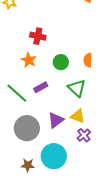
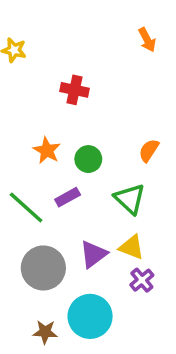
red cross: (38, 36) -> (74, 90), moved
orange semicircle: (88, 60) -> (149, 150), turned 32
green circle: (61, 62) -> (88, 159), moved

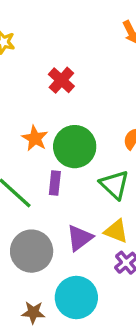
red cross: (74, 90) -> (61, 80), turned 30
green circle: (88, 159) -> (75, 147), size x1.6
purple rectangle: (68, 197) -> (55, 183), turned -55

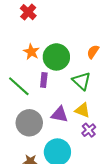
red cross: (61, 80) -> (28, 12), moved
purple triangle: (80, 238) -> (60, 114), turned 48

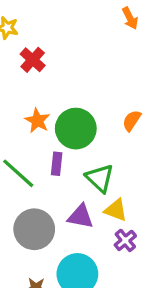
green triangle: (81, 81) -> (100, 178), moved

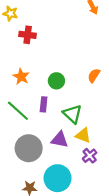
red cross: (33, 60) -> (28, 35), turned -35
orange star: (37, 121) -> (21, 77), moved
green circle: (76, 129) -> (56, 81), size x0.6

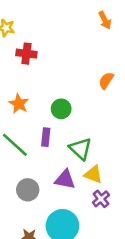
orange semicircle: (94, 75) -> (106, 81), moved
gray circle: (29, 148) -> (28, 190), size x0.7

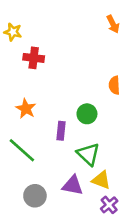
orange semicircle: (106, 81) -> (114, 85), turned -36
green circle: (61, 109) -> (87, 114), moved
purple rectangle: (46, 137) -> (61, 131), moved

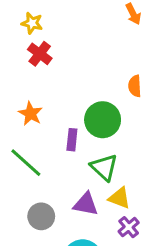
yellow star: (13, 32) -> (32, 23), moved
red cross: (34, 58) -> (40, 54), turned 30
green circle: (87, 114) -> (103, 120), size x1.5

